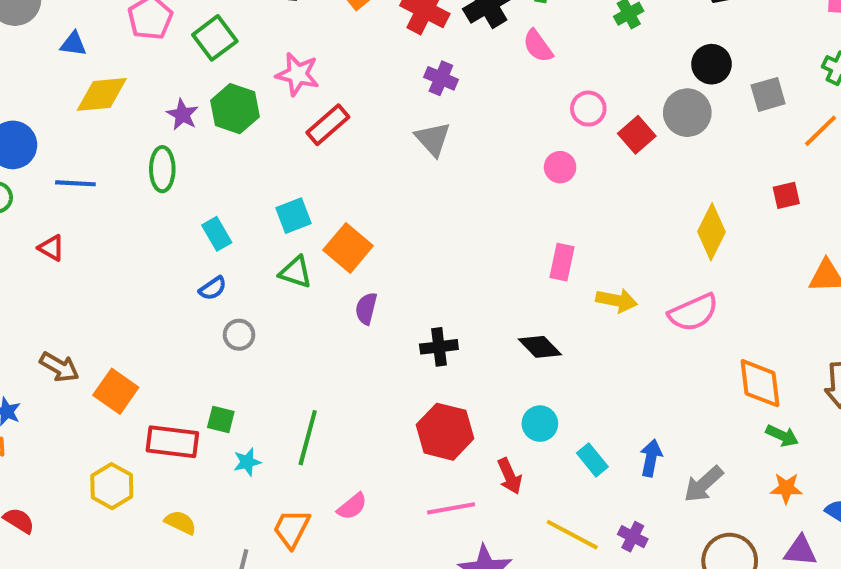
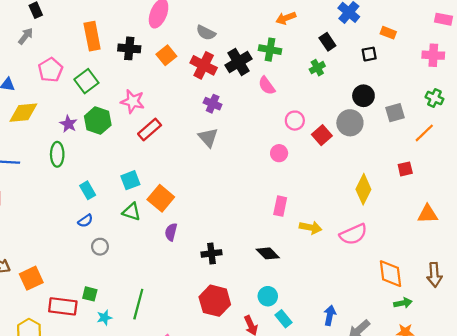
orange square: (116, 391) -> (31, 278), turned 30
green arrow: (782, 436) -> (403, 303), turned -36
cyan rectangle: (592, 460) -> (284, 319), moved

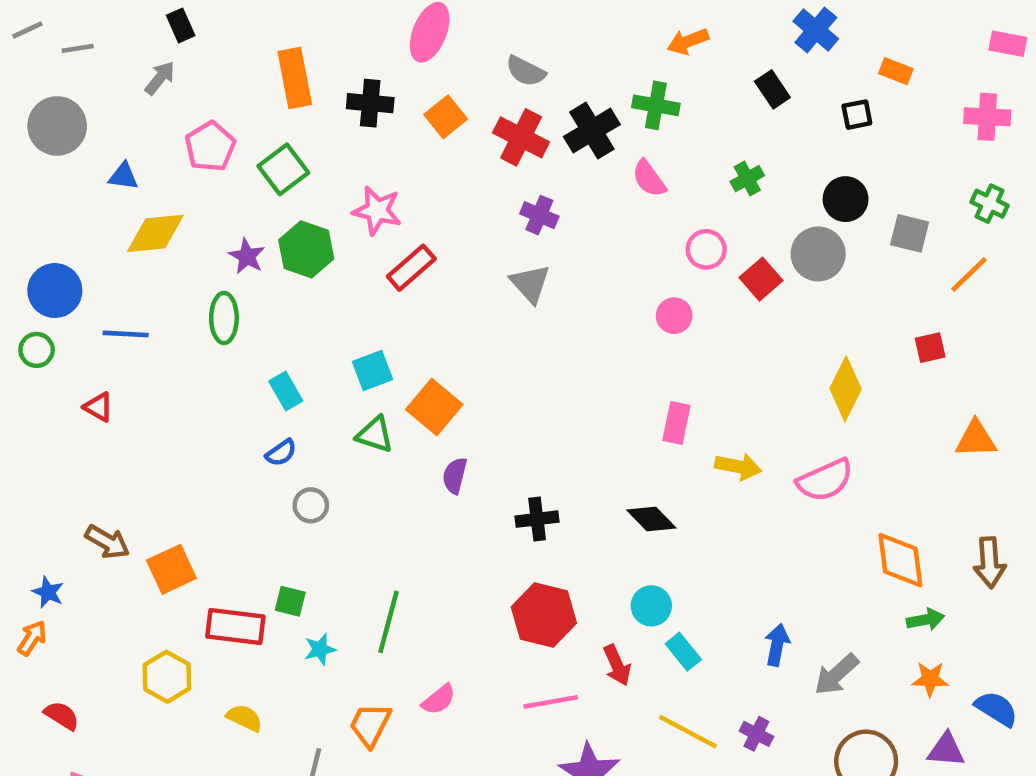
green cross: (317, 68) -> (747, 179), moved
gray square: (395, 113) -> (910, 233), turned 30

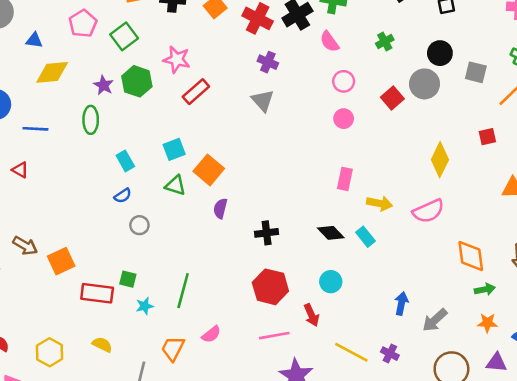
pink circle: (706, 249) -> (344, 81), moved
cyan rectangle: (683, 652) -> (365, 237), moved
yellow hexagon: (167, 677) -> (50, 352), moved

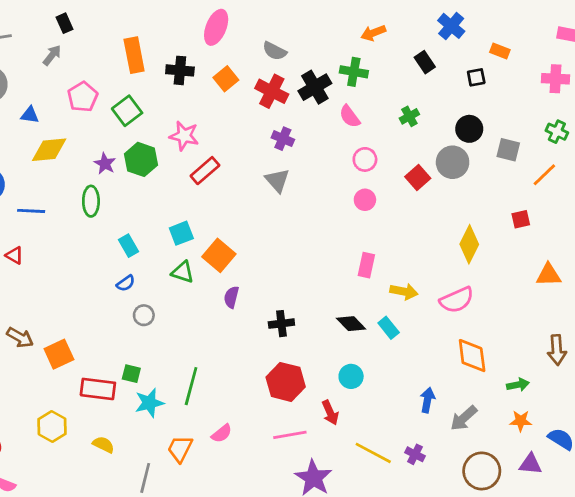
orange diamond: (471, 256) -> (472, 356), moved
cyan star: (145, 306) -> (149, 403), size x1.5
yellow hexagon: (50, 352) -> (52, 426), moved

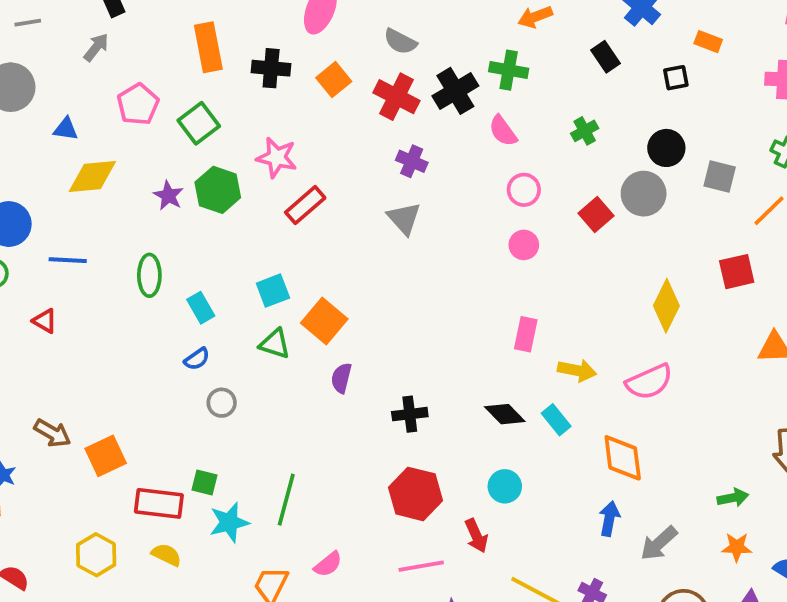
green ellipse: (91, 201) -> (149, 275), moved
red square: (521, 219) -> (737, 272), size x1.4
orange diamond: (472, 356) -> (623, 458), moved
yellow semicircle: (103, 445) -> (166, 555), moved

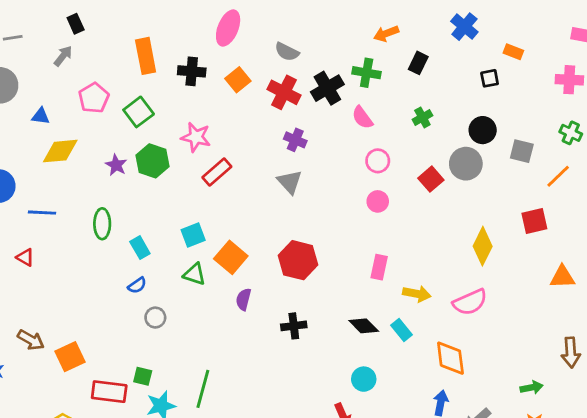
black rectangle: (606, 57) -> (418, 63), moved, turned 60
red hexagon: (415, 494) -> (298, 260), moved

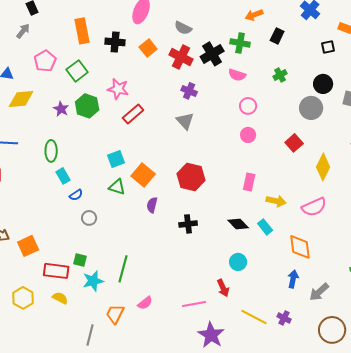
pink semicircle: (362, 117) -> (237, 75), turned -36
red square: (431, 179) -> (294, 143), moved
cyan rectangle: (140, 248) -> (63, 176), moved

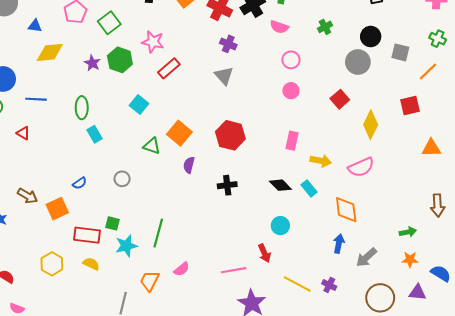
cyan square: (116, 159) -> (139, 104), moved, turned -30
blue semicircle: (76, 195) -> (80, 183), moved

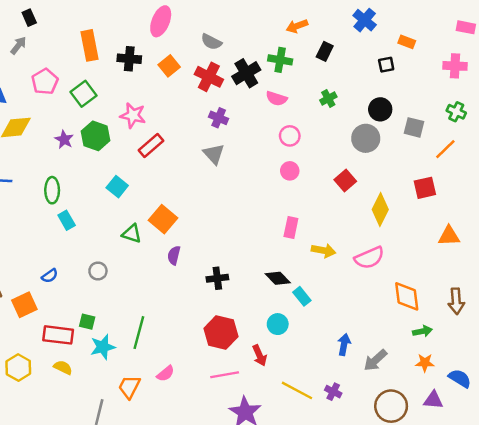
red hexagon: (230, 135) -> (221, 333), moved
cyan rectangle: (309, 188) -> (302, 296), moved
orange diamond: (346, 210) -> (407, 296), moved

